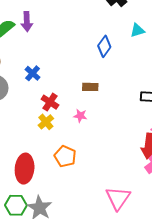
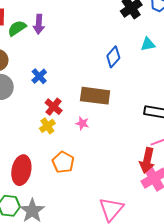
brown rectangle: (90, 87) -> (95, 96), size x1.8

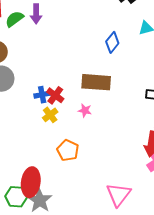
blue cross: (39, 76) -> (42, 95), moved, turned 35
red ellipse: (21, 170) -> (31, 182), moved

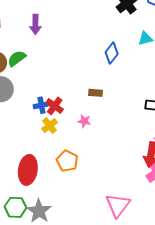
green semicircle: (14, 19) -> (17, 58), moved
brown rectangle: (96, 82) -> (96, 93), size x0.5
red ellipse: (31, 182) -> (28, 170), moved

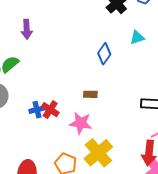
pink star: (84, 121) -> (81, 123), size x1.6
yellow cross: (50, 126) -> (98, 153), moved, size x1.8

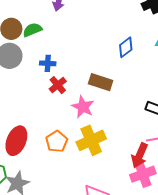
brown rectangle: (90, 94) -> (101, 82), size x1.6
blue cross: (37, 110) -> (48, 63), moved

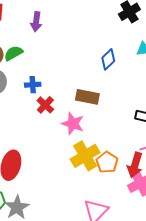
orange pentagon: (57, 141) -> (107, 162), moved

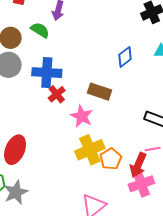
green semicircle: (13, 53) -> (40, 30), moved, turned 54
blue cross: (33, 85) -> (47, 73), size x1.8

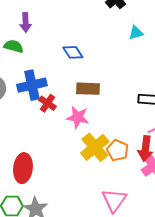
blue diamond: (125, 57) -> (73, 52), moved, turned -70

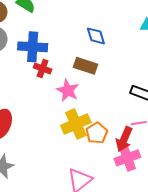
blue diamond: (73, 52) -> (96, 36), moved
red cross: (48, 103) -> (43, 69), turned -30

